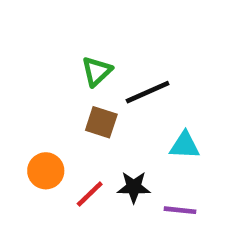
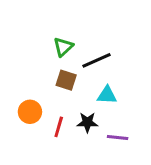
cyan triangle: (185, 145) -> (107, 95), moved
red line: (90, 194) -> (59, 127), turned -30

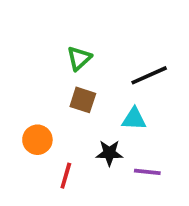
black line: (96, 60) -> (149, 75), moved
red line: (59, 127) -> (66, 176), moved

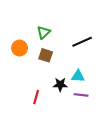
cyan triangle: (134, 119) -> (78, 76), moved
orange circle: (37, 140) -> (20, 48), moved

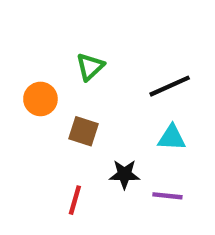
brown square: (46, 55) -> (84, 131), moved
cyan triangle: (78, 76) -> (172, 138), moved

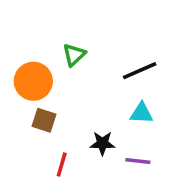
orange circle: (40, 99) -> (33, 81), size x1.4
brown square: (84, 131) -> (44, 120), moved

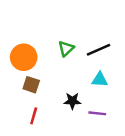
green triangle: (74, 55) -> (66, 49), moved
red line: (62, 165) -> (34, 116), moved

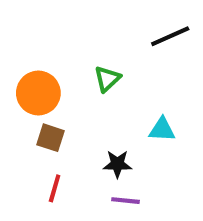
black line: (98, 50) -> (170, 36), moved
purple line: (97, 113) -> (126, 201), moved

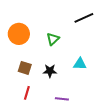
orange circle: (38, 93) -> (19, 34), moved
black star: (117, 164) -> (50, 71), moved

